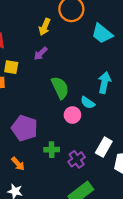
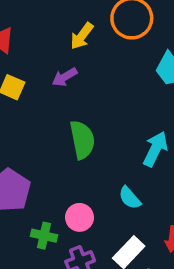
cyan semicircle: (88, 103) -> (130, 198), moved
pink circle: (72, 115) -> (79, 217), moved

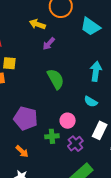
yellow arrow: (82, 36) -> (37, 24), turned 91
purple arrow: (65, 77) -> (49, 44), moved

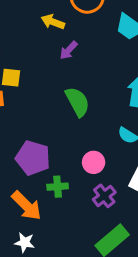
green cross: (52, 136) -> (58, 187), moved
orange arrow: (22, 151) -> (27, 206), size x1.6

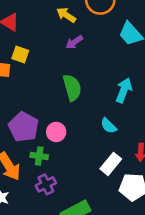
pink circle: (94, 162) -> (56, 132), moved
purple cross: (104, 196) -> (46, 184), moved

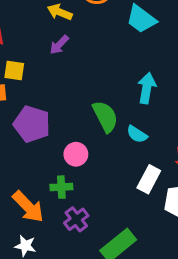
purple arrow: (74, 42) -> (59, 45), moved
green semicircle: (72, 88) -> (105, 116), moved
purple pentagon: (24, 127) -> (32, 124), moved

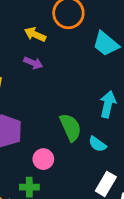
purple arrow: (59, 45) -> (33, 63), turned -114

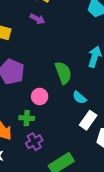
cyan semicircle: (97, 144) -> (79, 98), moved

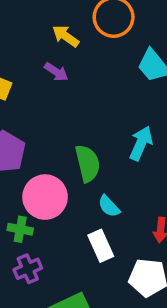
pink circle: (40, 96) -> (45, 197), size x1.6
white rectangle: (88, 120) -> (101, 246), moved, turned -66

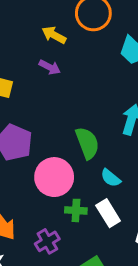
green cross: (20, 229) -> (76, 210), moved

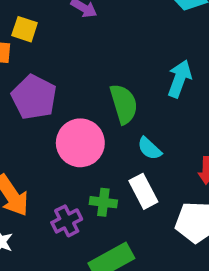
green cross: (76, 210) -> (103, 202), moved

